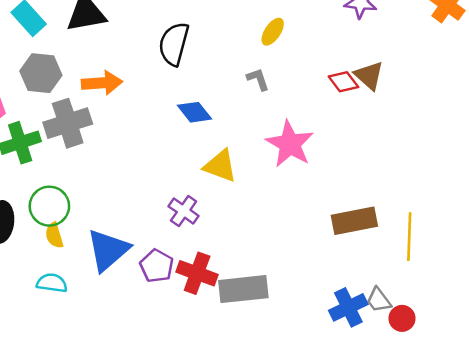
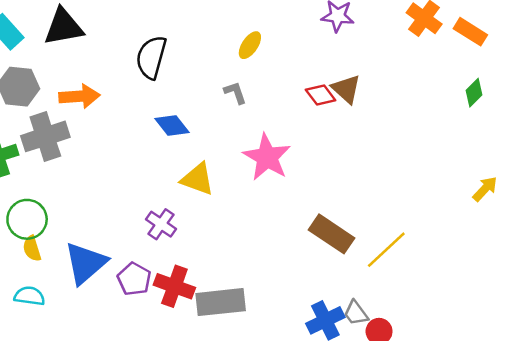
brown rectangle: (354, 221) -> (332, 234), turned 45
yellow line: (409, 237) -> (386, 250), turned 45

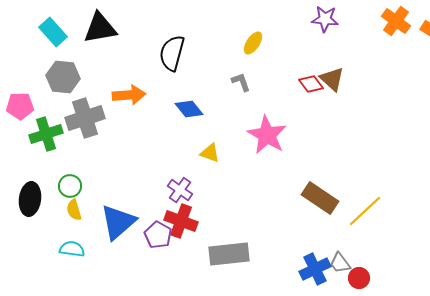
orange arrow: (79, 96) -> (129, 95), moved
yellow triangle: (198, 179) -> (210, 153), size x0.7
green circle: (27, 219) -> (70, 186), size x0.7
red cross: (174, 286) -> (181, 221), moved

